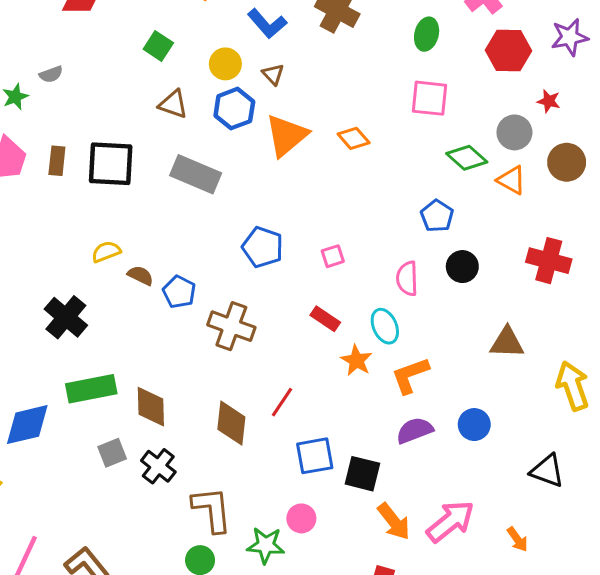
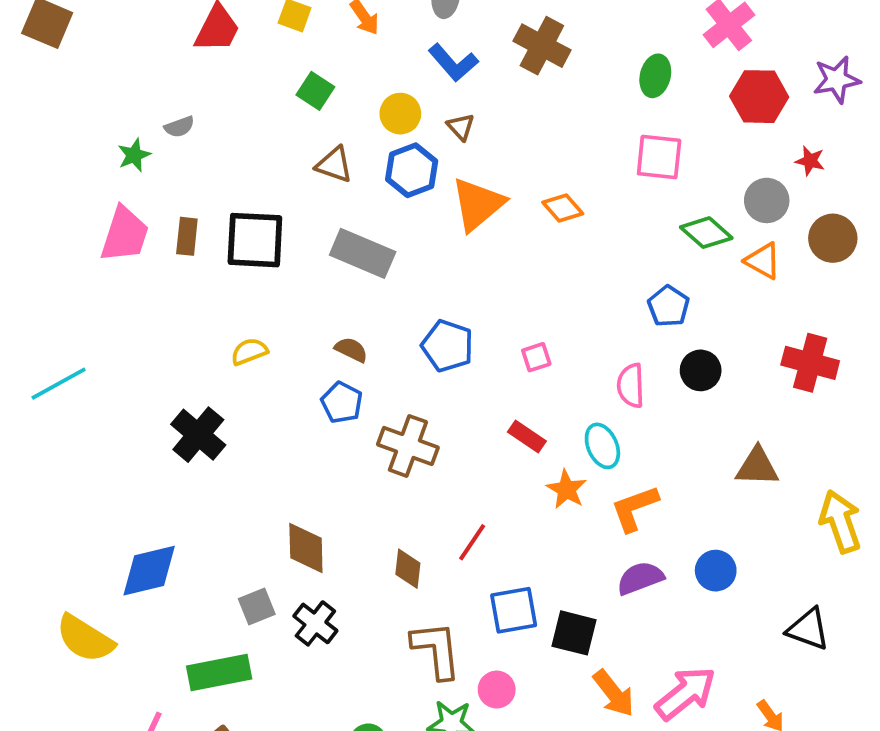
brown semicircle: (140, 276) -> (351, 350), moved
green rectangle: (91, 389) -> (219, 673), moved
brown diamond: (231, 423) -> (408, 569), size x0.7
brown L-shape: (212, 509) -> (436, 650), moved

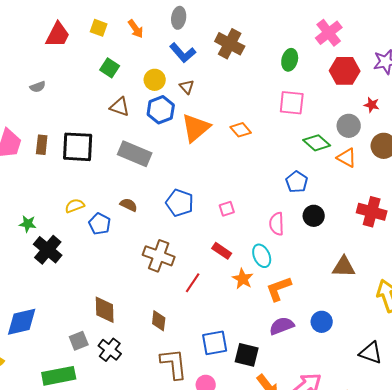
green star: (134, 155) -> (28, 224), moved, turned 30
blue pentagon: (342, 403) -> (100, 224), moved
red line: (472, 542) -> (193, 283), moved

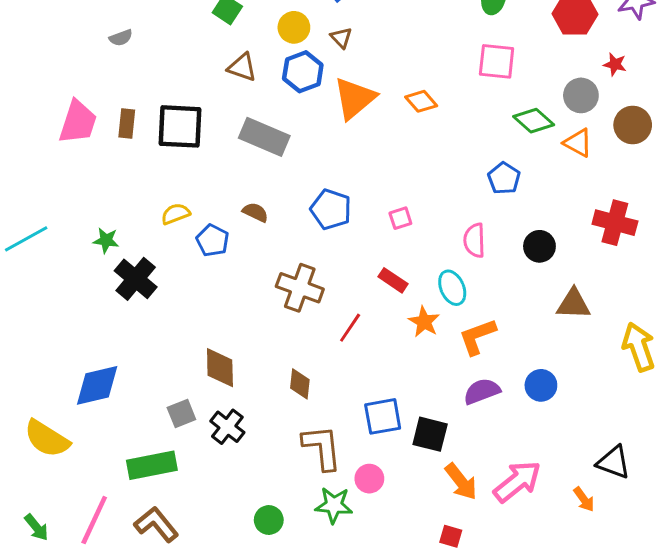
black circle: (314, 216) -> (539, 246), moved
black triangle: (371, 353) -> (613, 462), moved

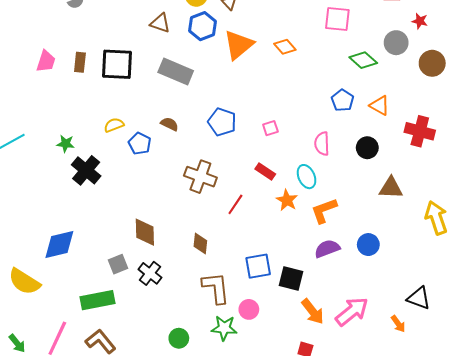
pink trapezoid: (78, 122) -> (46, 61), size x0.7
orange triangle: (578, 143) -> (380, 105), moved

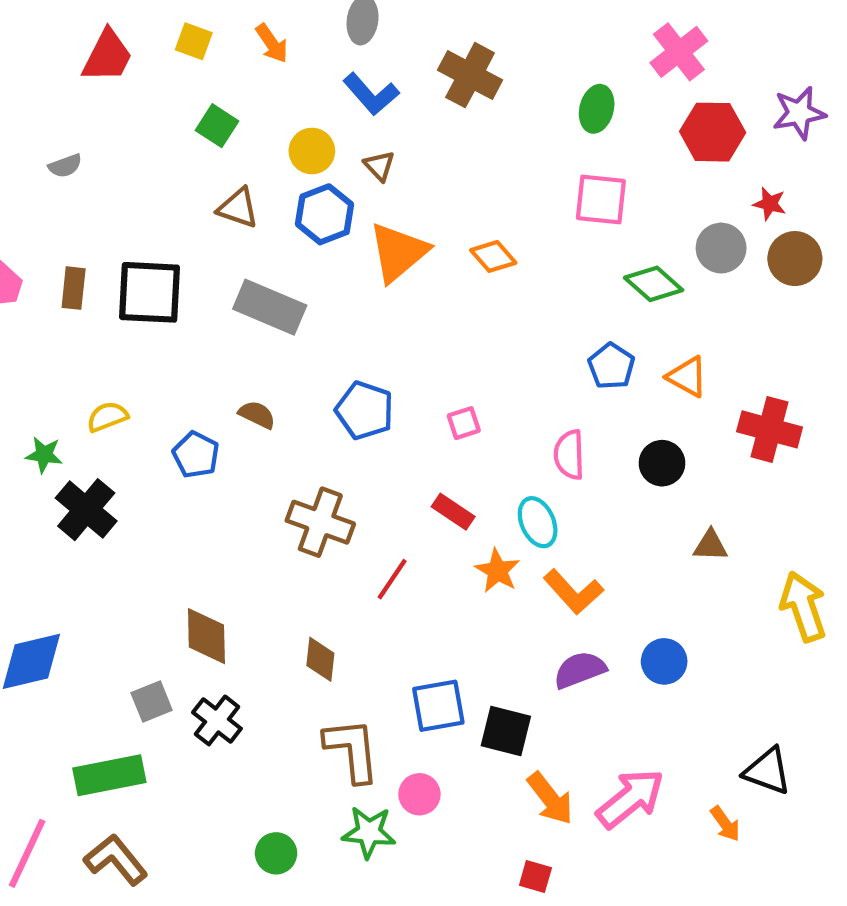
brown circle: (432, 63) -> (795, 259), moved
yellow semicircle: (114, 125) -> (107, 417), moved
brown triangle: (391, 188) -> (711, 545), size x0.7
orange L-shape: (324, 211) -> (573, 592), turned -112

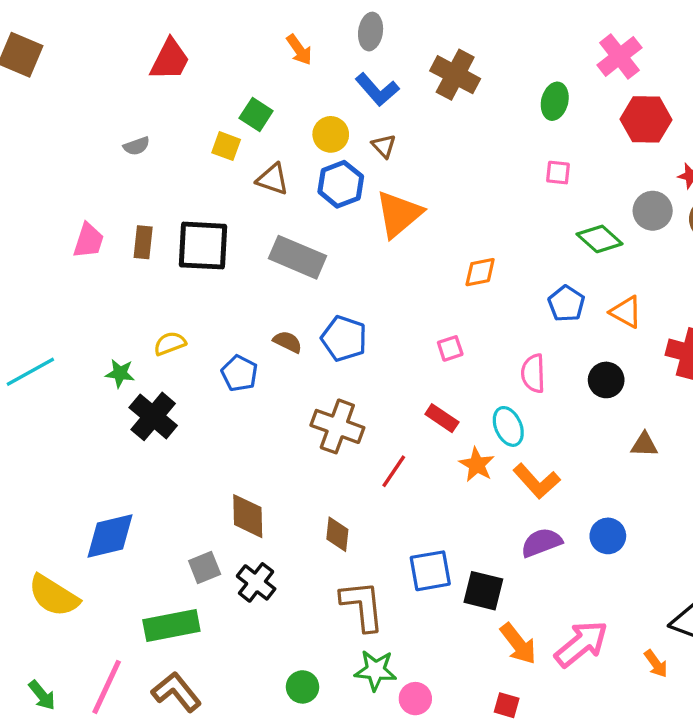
yellow square: (194, 41) -> (226, 146), moved
pink square: (601, 200) -> (558, 173), size x0.6
orange diamond: (493, 256) -> (480, 272), moved, turned -60
blue pentagon: (365, 410) -> (344, 338), moved
pink circle: (419, 794) -> (415, 699), moved

